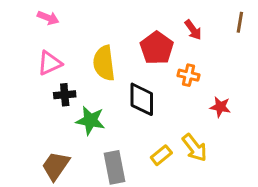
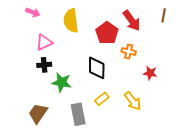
red arrow: (193, 30) -> (132, 21), size x1.5
pink triangle: (50, 63) -> (44, 42), moved
yellow semicircle: (104, 63) -> (71, 21), moved
yellow rectangle: (161, 155) -> (102, 99), moved

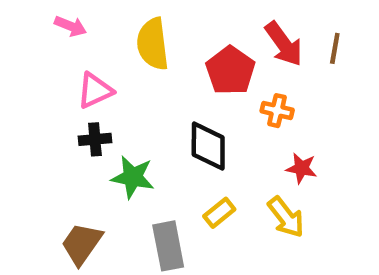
brown line: (164, 15) -> (335, 48), moved
red star: (150, 73) -> (301, 168), moved

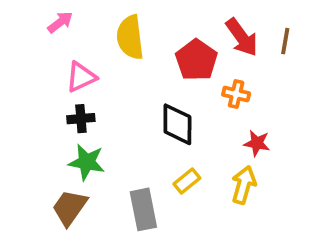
pink arrow: (71, 26) -> (60, 22), turned -60
green star: (133, 177) -> (87, 162), moved
yellow arrow: (286, 217) -> (244, 185), turned -126

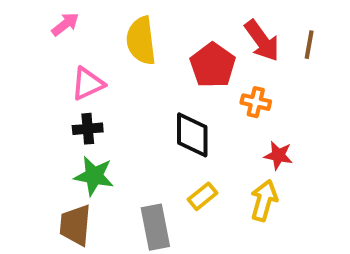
brown trapezoid: (70, 208) -> (75, 225), turned -30

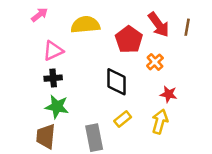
yellow semicircle: (141, 41) -> (85, 25), turned 92
orange cross: (256, 102) -> (155, 62), turned 35

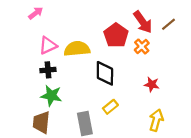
yellow semicircle: (85, 25) -> (77, 49), moved
brown line: (187, 27) -> (169, 24), turned 40
orange cross: (155, 62) -> (142, 47), moved
yellow arrow: (160, 121) -> (156, 120), moved

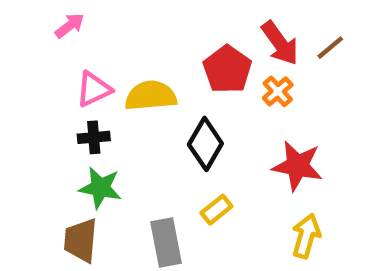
black diamond: (105, 73) -> (205, 144), turned 30
red star: (152, 84) -> (297, 166), size x1.6

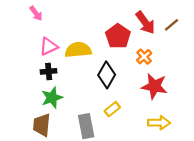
pink arrow: (70, 26) -> (36, 13), turned 91
orange cross: (278, 91) -> (144, 57), moved
green star: (100, 188) -> (52, 98), turned -30
yellow arrow: (306, 236) -> (159, 123), turned 75

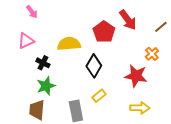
brown line: (171, 25) -> (161, 27), moved
pink triangle: (49, 46) -> (26, 41), moved
orange cross: (144, 57) -> (152, 54), moved
black cross: (49, 71) -> (43, 63), turned 32

